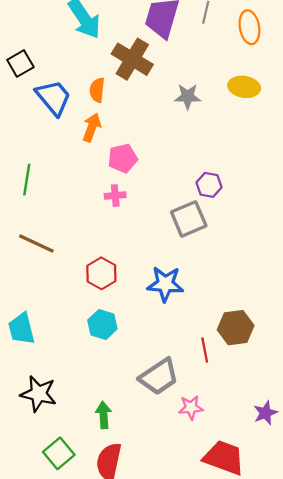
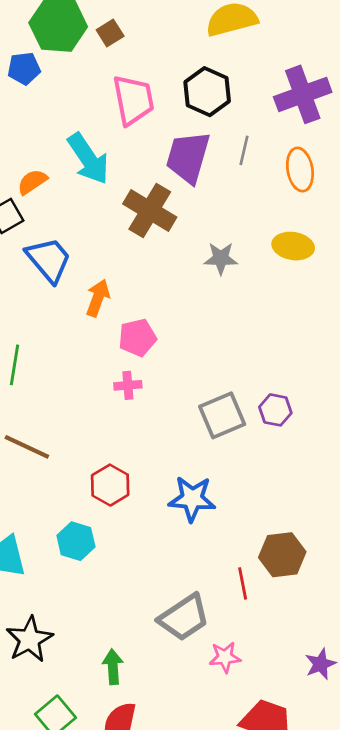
orange semicircle: (97, 90) -> (32, 182), moved, turned 50
purple hexagon: (209, 185) -> (275, 410), moved
cyan hexagon: (102, 324) -> (76, 541), moved
black star: (38, 394) -> (30, 639), turned 30

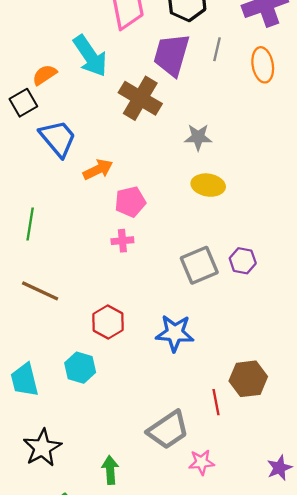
yellow ellipse: (293, 246) -> (208, 185), moved
orange arrow: (98, 298) -> (98, 169), turned 44

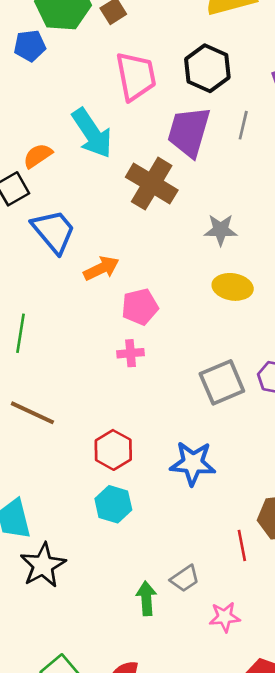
cyan hexagon: (80, 368) -> (113, 504), moved
gray trapezoid: (168, 430) -> (185, 579), size x0.6
black star: (42, 448) -> (43, 565), moved
green arrow: (110, 470) -> (146, 598), moved

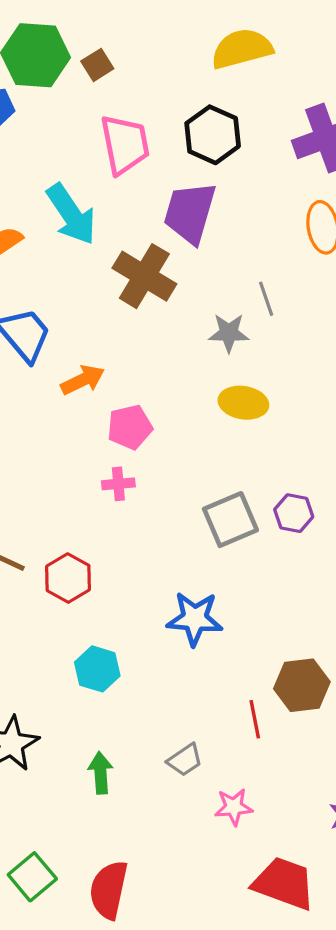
gray line: (243, 125) -> (266, 299), moved, turned -32
red hexagon: (113, 450) -> (68, 578), moved
green arrow: (146, 598) -> (101, 773), moved

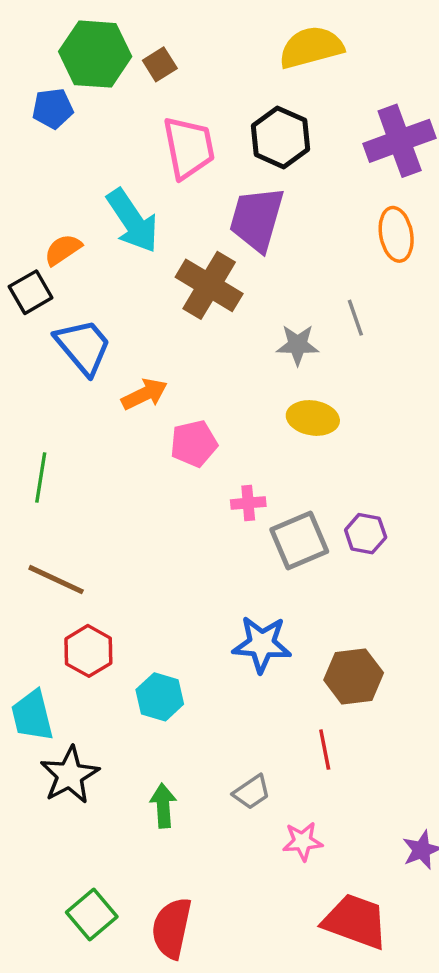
gray line: (266, 299) -> (355, 318), moved
pink cross: (118, 484) -> (248, 503), moved
red hexagon: (68, 578) -> (88, 651), moved
brown hexagon: (302, 685) -> (354, 676), moved

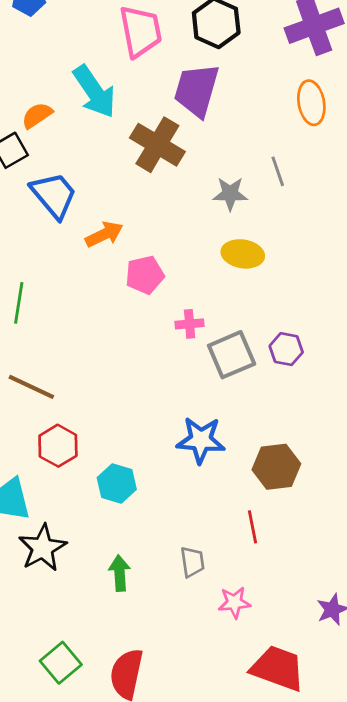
gray trapezoid: (252, 792) -> (192, 562), turned -64

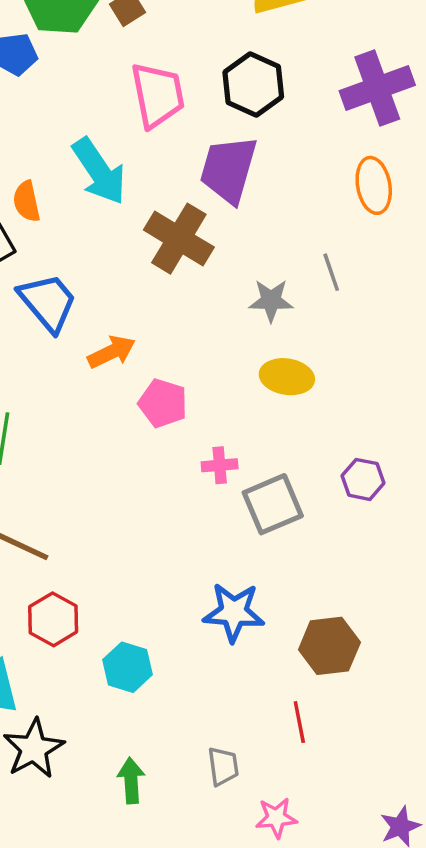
orange semicircle: (37, 115) -> (27, 201), turned -68
pink pentagon: (145, 275) -> (163, 403), turned 30
purple hexagon: (286, 349) -> (363, 479), moved

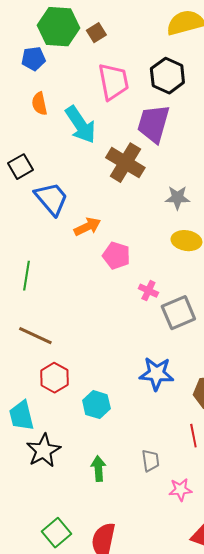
orange semicircle: (27, 201) -> (39, 104), moved
pink cross: (220, 465) -> (148, 291), turned 30

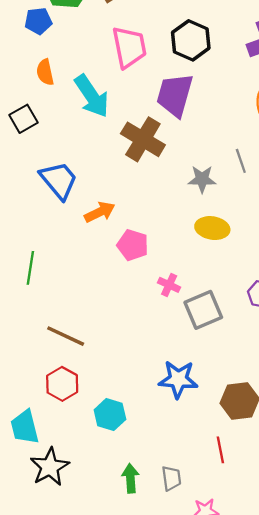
black square: (20, 167) -> (23, 119), moved
brown line: (35, 336) -> (66, 336), moved
green arrow: (98, 469) -> (130, 478), moved

